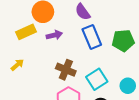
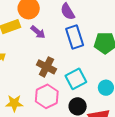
purple arrow: (54, 35) -> (38, 32), turned 49

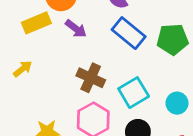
blue rectangle: (75, 37) -> (129, 33), turned -30

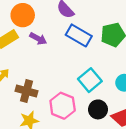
brown cross: (91, 78) -> (27, 91), moved

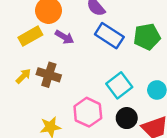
brown cross: (27, 91) -> (49, 75), moved

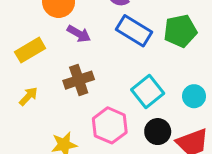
yellow rectangle: (30, 36) -> (30, 50), moved
brown cross: (49, 75) -> (79, 80), moved, turned -35
yellow arrow: (23, 76) -> (28, 96), moved

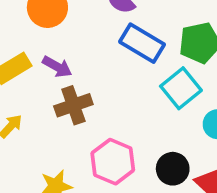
purple arrow: (79, 34) -> (57, 67), moved
cyan square: (148, 92) -> (181, 88), moved

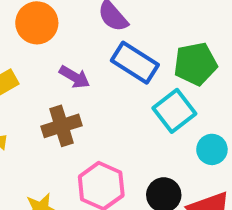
purple arrow: (57, 67) -> (75, 77), moved

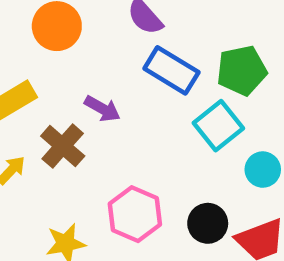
purple arrow: (75, 77) -> (102, 109), moved
brown cross: (61, 126) -> (63, 146), moved, turned -30

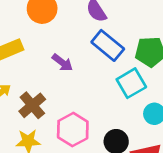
brown cross: (63, 146) -> (32, 105), moved

